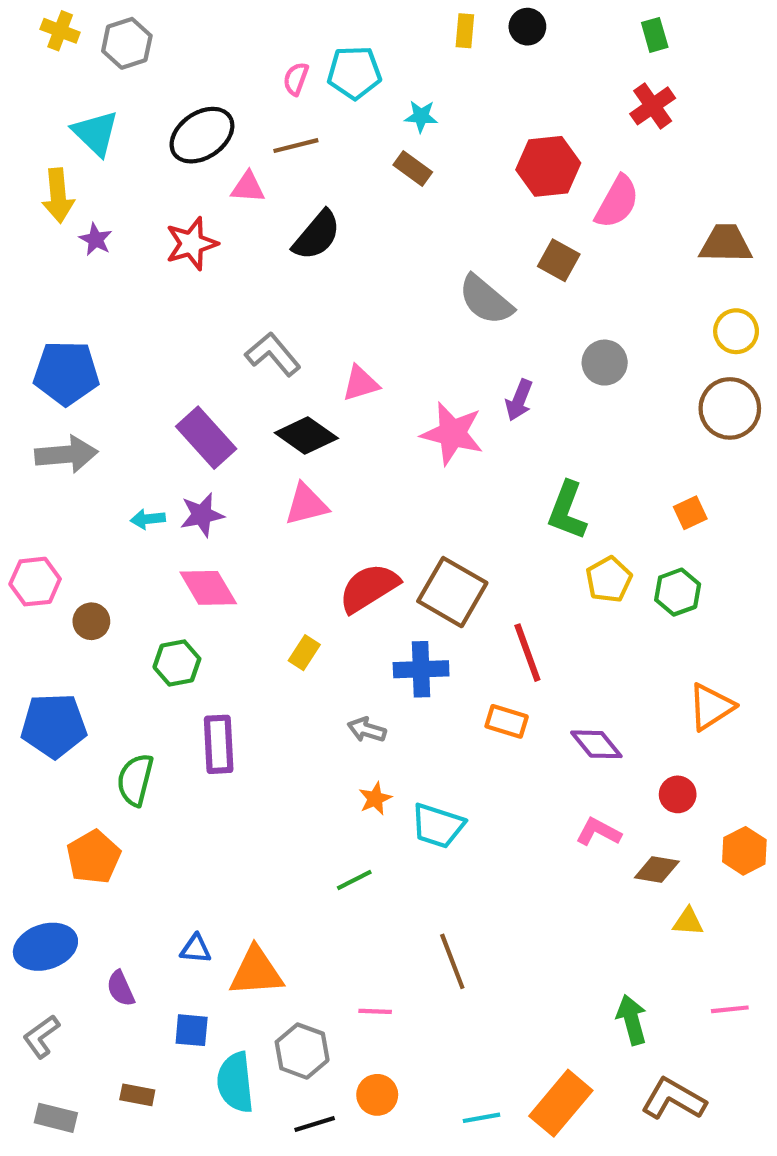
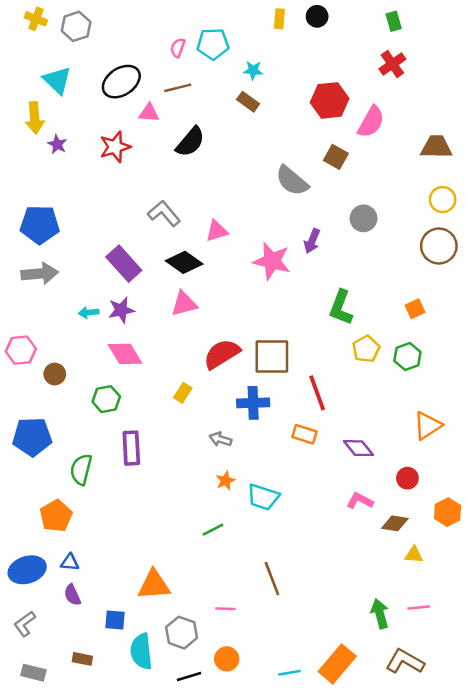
brown square: (452, 592) -> (272, 356), turned -30
blue triangle: (196, 949) -> (70, 562), moved
pink line: (730, 1009) -> (419, 607), moved

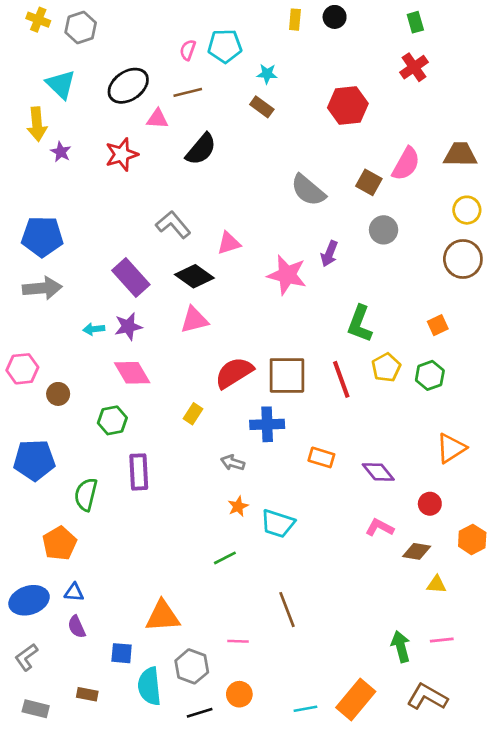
pink semicircle: (371, 122) -> (406, 164), moved
brown square: (336, 157) -> (369, 182), moved
red line: (317, 393) -> (341, 379), moved

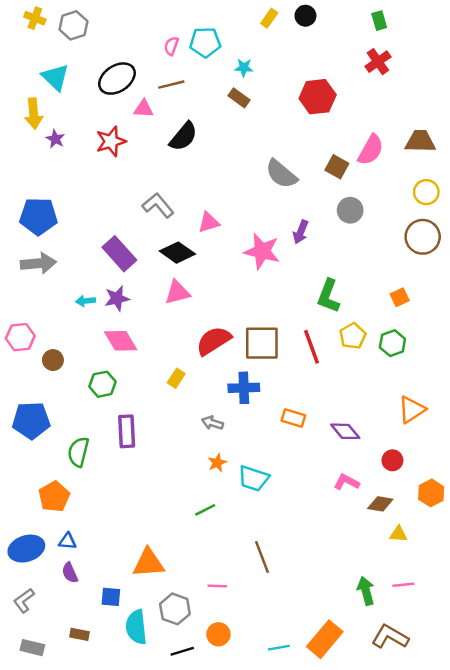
yellow rectangle: (295, 20) -> (269, 18), turned 30

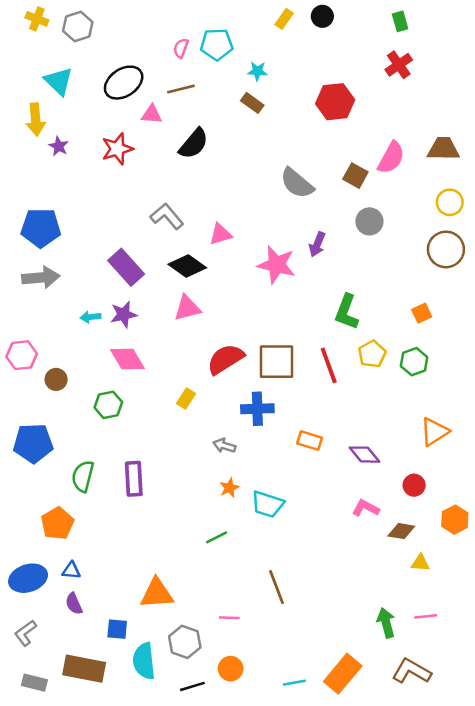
purple rectangle: (127, 431) -> (134, 479), moved
brown rectangle: (80, 634) -> (84, 669), size x2.0

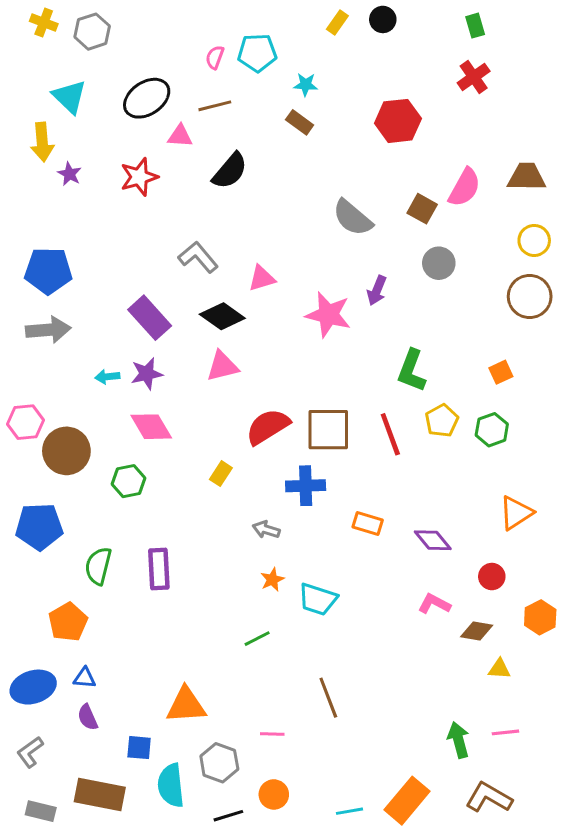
brown circle: (56, 379) -> (66, 451), size x1.8

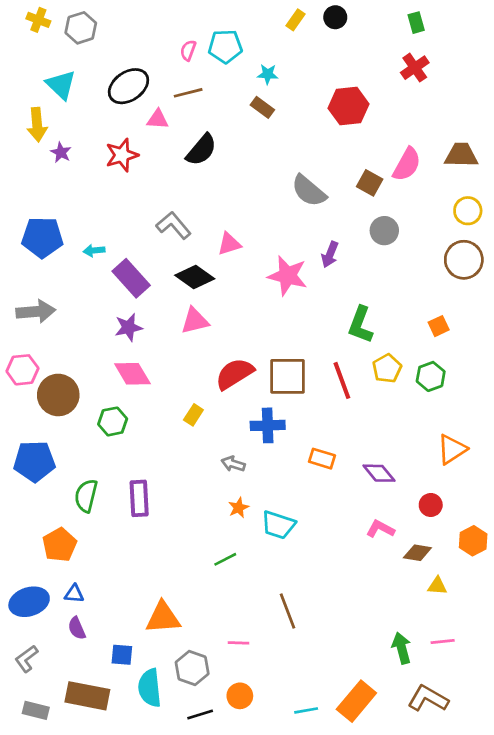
gray arrow: (48, 330) -> (36, 311), moved
cyan arrow: (107, 377) -> (94, 251), moved

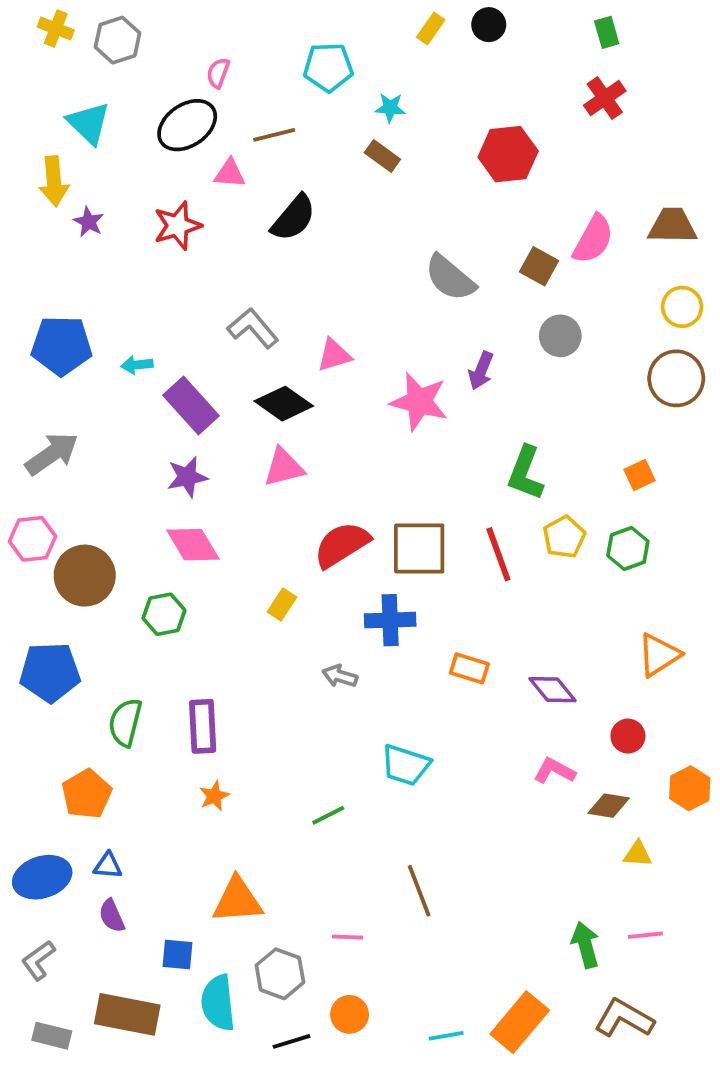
pink semicircle: (188, 50) -> (218, 73), moved
gray arrow: (36, 311) -> (52, 454), turned -30
orange star: (239, 508) -> (214, 796), moved

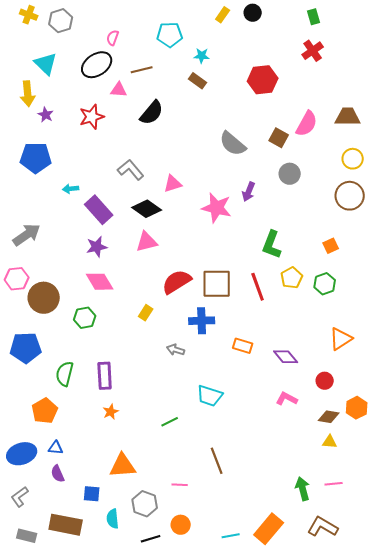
blue pentagon: (61, 346) -> (36, 158), moved
brown diamond: (609, 806) -> (329, 417), moved
cyan semicircle: (218, 1003) -> (113, 519), size x0.7

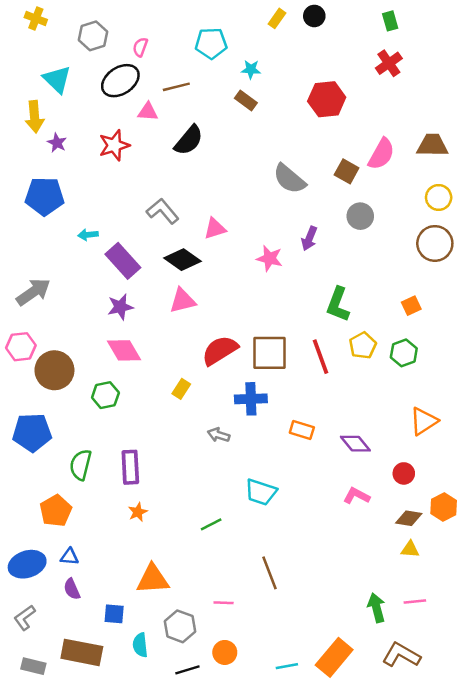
gray hexagon: (61, 21) -> (93, 36), moved
pink star: (217, 208) -> (270, 258), size x0.7

